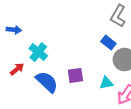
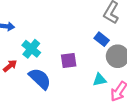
purple square: (75, 75) -> (69, 61), moved

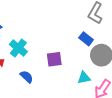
blue semicircle: (40, 79) -> (27, 77), size x0.6

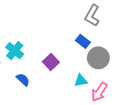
purple square: (54, 59) -> (51, 62), turned -35

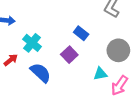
blue rectangle: (83, 41) -> (81, 33), moved
blue semicircle: (23, 80) -> (41, 73), size x1.5

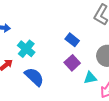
purple square: (69, 55) -> (72, 63), moved

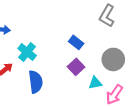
blue semicircle: (34, 77) -> (36, 82), turned 40

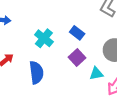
cyan cross: (27, 52) -> (44, 38), moved

